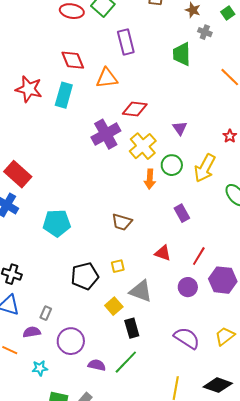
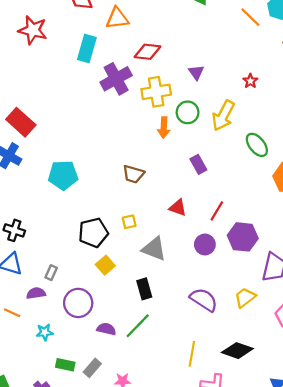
cyan rectangle: (64, 95) -> (87, 49), moved
yellow cross: (143, 146) -> (156, 92), turned 32
yellow square: (114, 306) -> (105, 265), moved

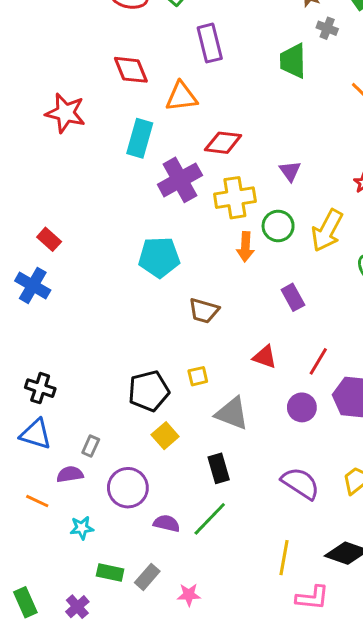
red rectangle: (21, 122) -> (49, 239), size x0.6
cyan pentagon: (63, 175) -> (159, 257), moved

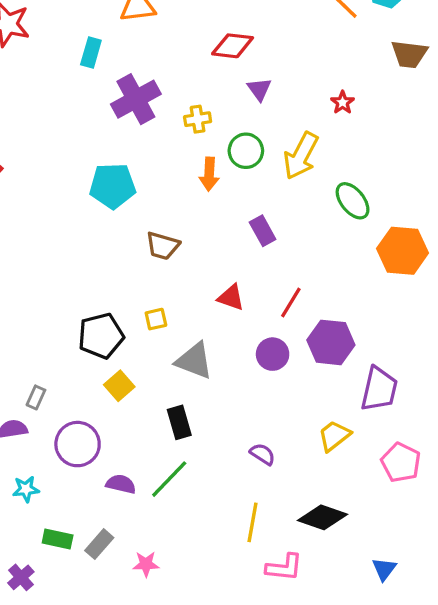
cyan rectangle: (140, 138) -> (91, 52), size x0.7
red diamond: (223, 143) -> (233, 46), moved
yellow cross: (235, 198) -> (198, 119), size x0.6
purple semicircle: (300, 483) -> (263, 454), moved, size x0.6

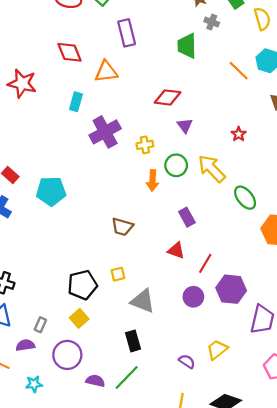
yellow arrow: (301, 156) -> (212, 169), turned 108
cyan pentagon: (113, 186) -> (51, 191), moved
red triangle: (231, 297) -> (176, 250), moved
yellow square: (119, 386) -> (79, 318), moved
yellow trapezoid: (334, 436) -> (217, 350), moved

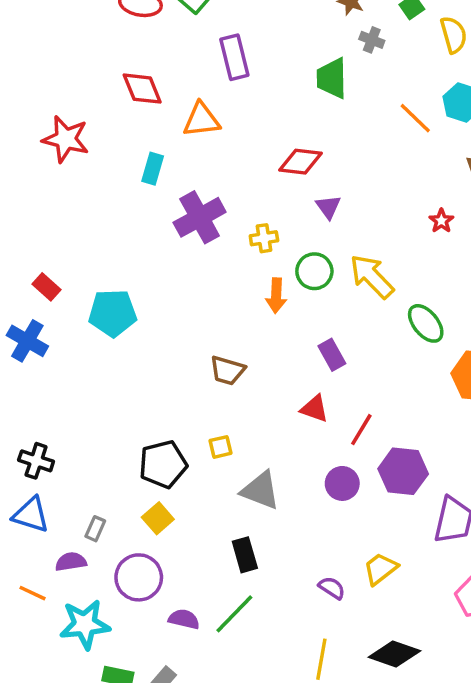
red star: (239, 134) -> (441, 221), moved
cyan star: (34, 384) -> (85, 624), size x1.8

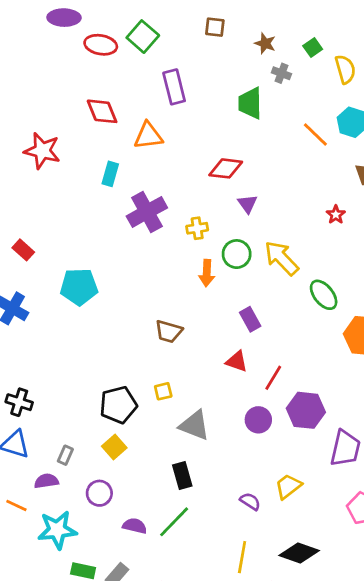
red rectangle: (47, 287) -> (23, 250), moved
purple circle: (139, 577) -> (99, 493), size x0.7

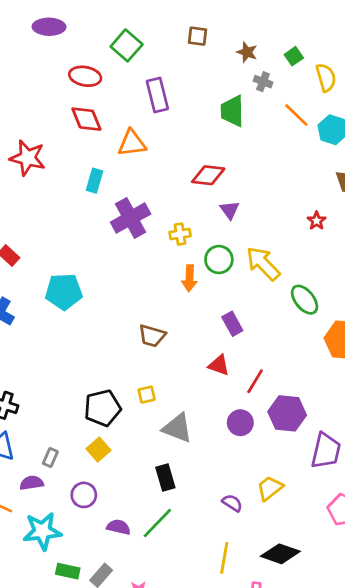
red ellipse: (101, 45) -> (85, 76), moved
orange line: (315, 134) -> (296, 115), moved

